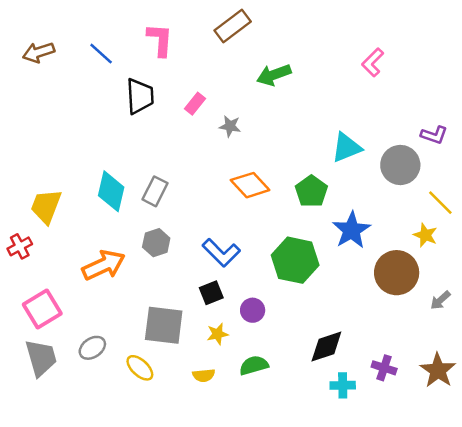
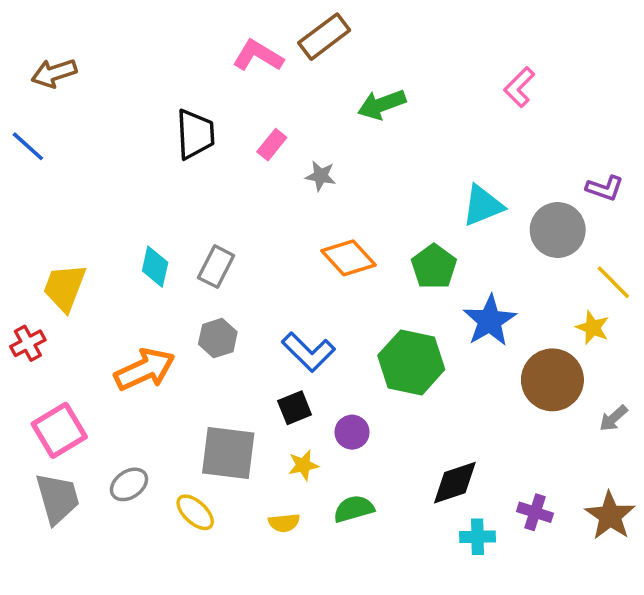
pink L-shape: (160, 40) -> (258, 56), moved, turned -63
blue line: (101, 54) -> (28, 146), moved
cyan diamond: (111, 191) -> (155, 267), size x0.7

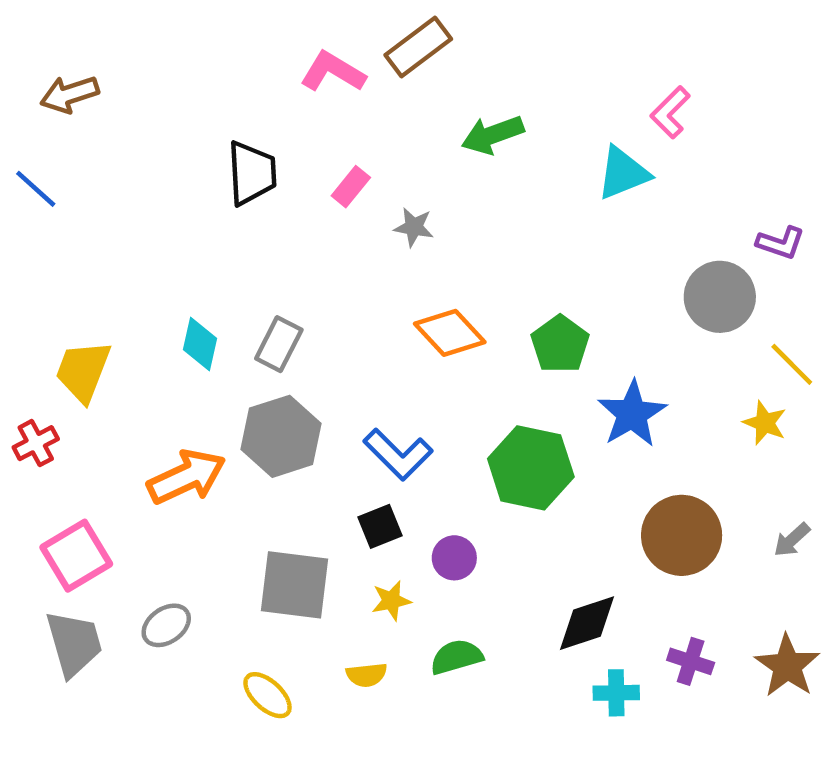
cyan triangle: (483, 206) -> (623, 173), moved
gray hexagon: (218, 338) -> (281, 436), size x1.6
brown circle: (552, 380) -> (682, 535), moved
yellow ellipse: (195, 512) -> (268, 695), moved

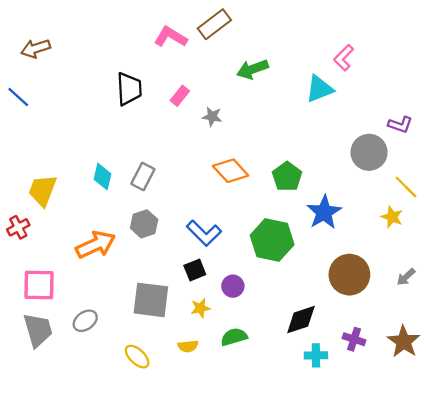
gray hexagon: (281, 436) -> (144, 224), size x0.7
pink square: (76, 556) -> (39, 285), turned 32

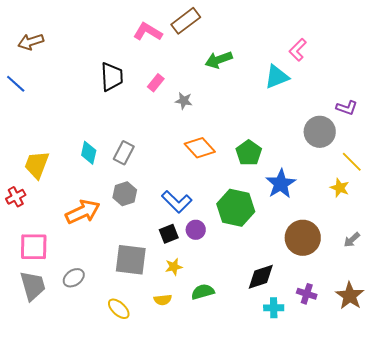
purple circle: (233, 286) -> (196, 230), moved

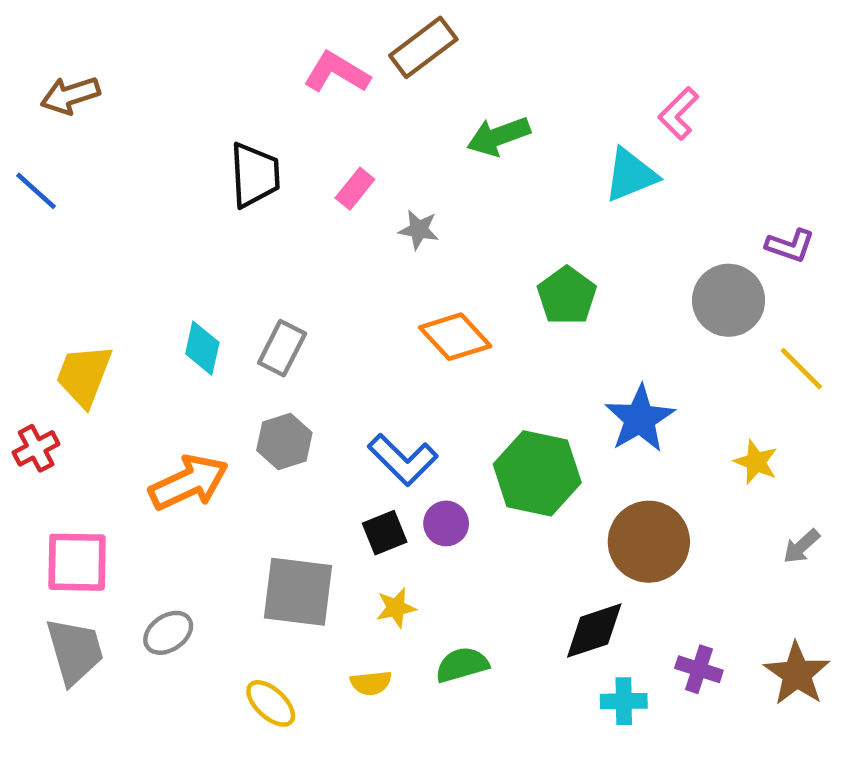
green pentagon: (249, 153) -> (567, 296), moved
yellow star: (340, 188) -> (756, 462), moved
brown circle: (303, 238) -> (649, 542), moved

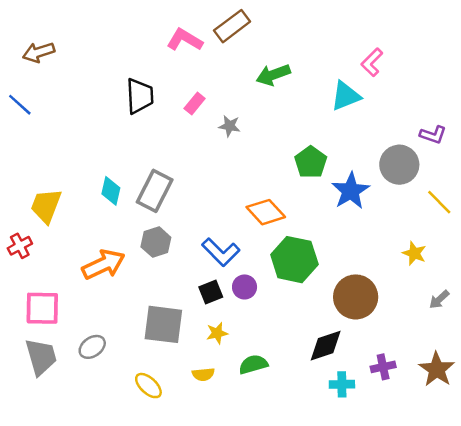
orange diamond: (455, 337) -> (266, 212), moved
gray rectangle: (282, 348) -> (155, 191), size x1.4
blue star: (640, 419) -> (351, 191), moved
purple cross: (699, 669) -> (383, 367), turned -30

